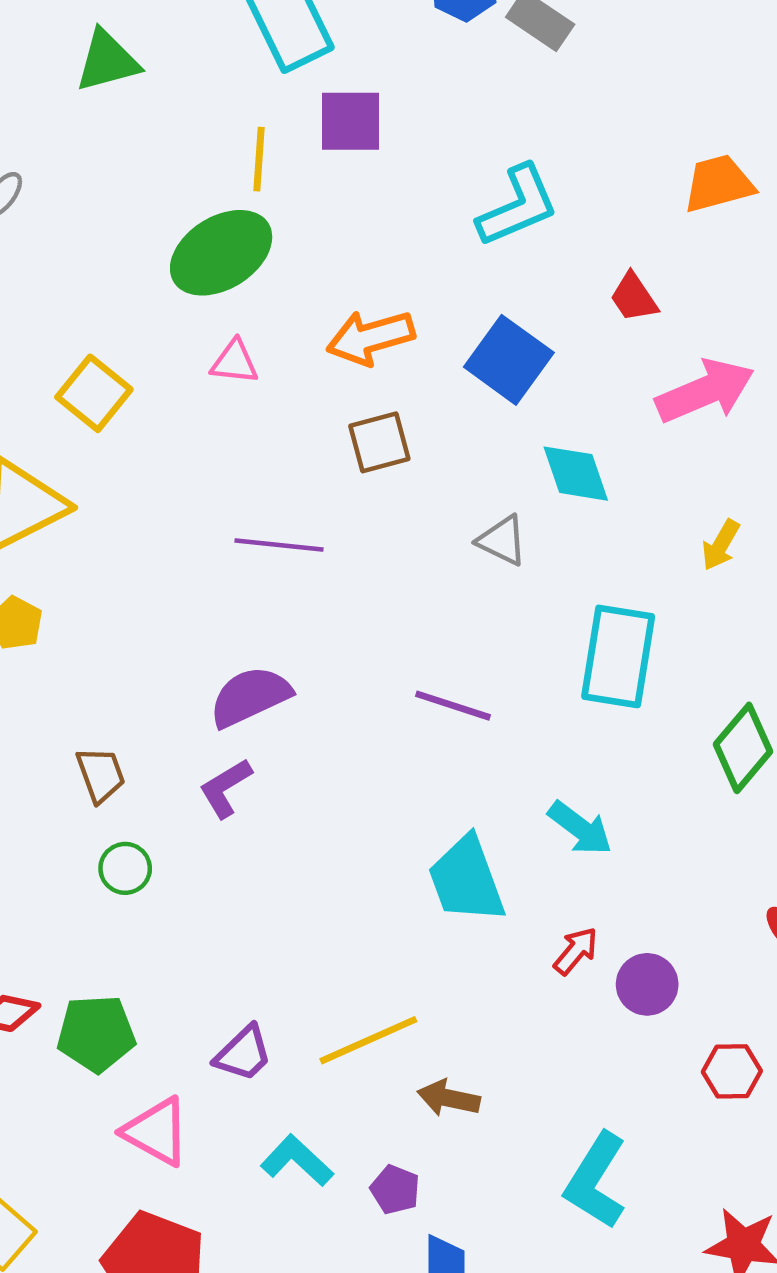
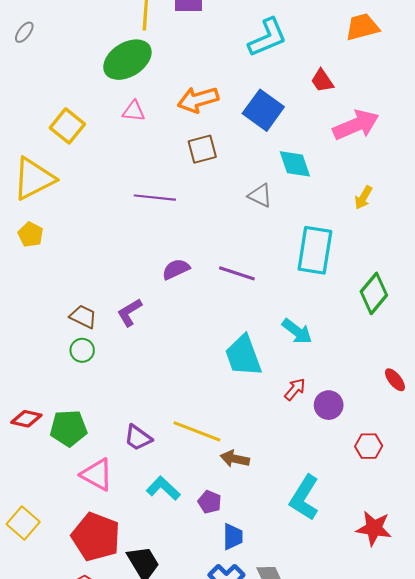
purple semicircle: (250, 697) -> (176, 269), moved, size x0.7
brown trapezoid: (101, 775) -> (83, 317), moved, turned -44
yellow line: (368, 1040) -> (197, 431), turned 45
purple trapezoid: (243, 1054) -> (138, 438), turned 80

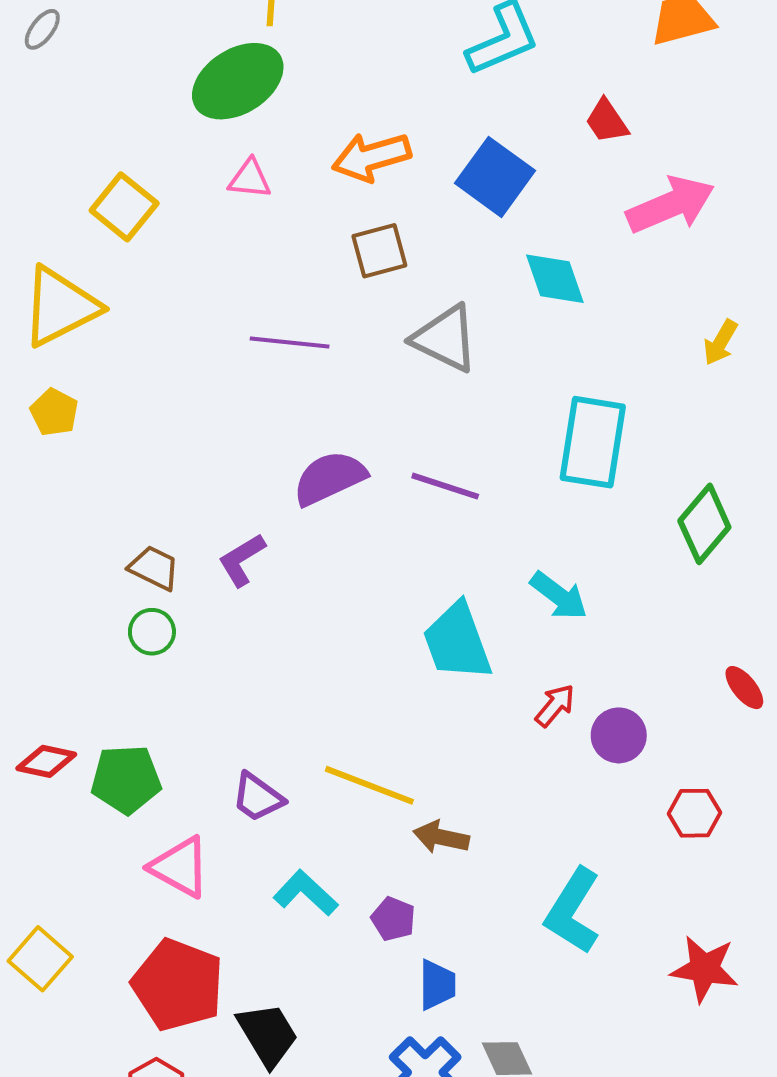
gray triangle: (260, 195) -> (445, 338), moved, size x1.5
yellow arrow: (363, 198) -> (720, 342), moved
purple semicircle: (176, 269) -> (329, 478), size x1.4

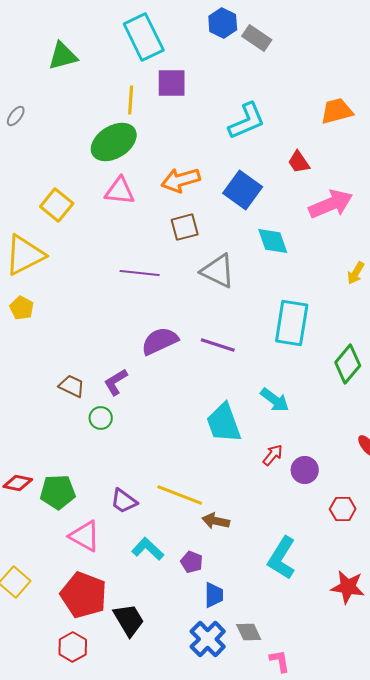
pink triangle: (250, 179) -> (120, 191), size x1.4
green circle: (152, 632) -> (101, 418), moved

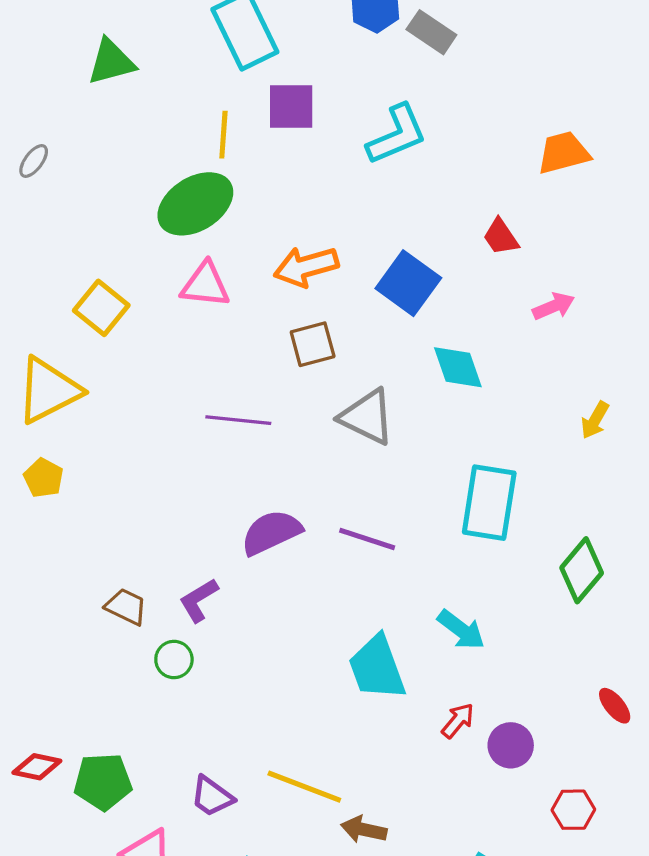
cyan L-shape: (247, 121) -> (397, 135), moved
pink arrow: (331, 204) -> (554, 306), size x0.6

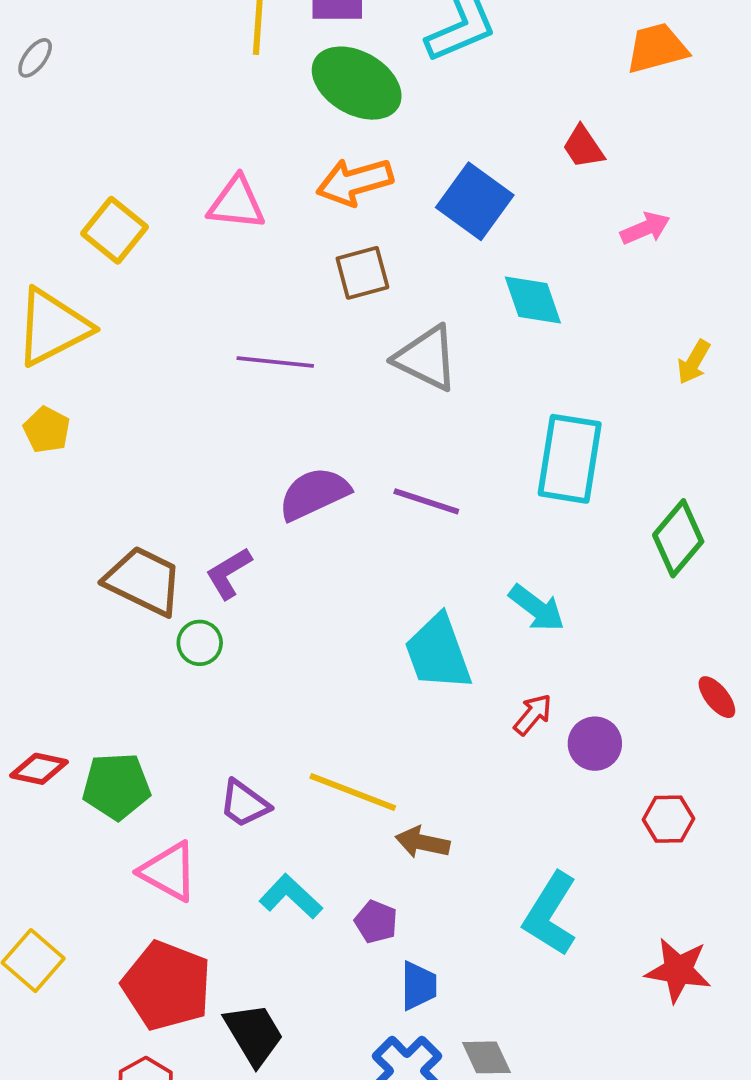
green ellipse: (195, 204) -> (357, 83), moved, turned 62
brown trapezoid: (126, 607) -> (144, 581), size x1.6

